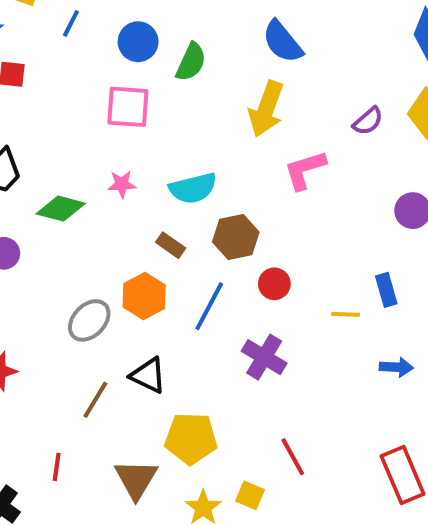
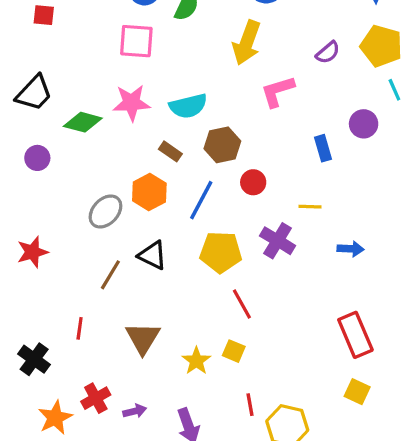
pink star: (122, 184) -> (131, 103), size x1.6
blue rectangle: (386, 290) -> (323, 148), moved
purple cross: (264, 357) -> (278, 241), moved
yellow pentagon: (191, 438) -> (221, 252), moved
red line: (293, 457) -> (242, 304), moved

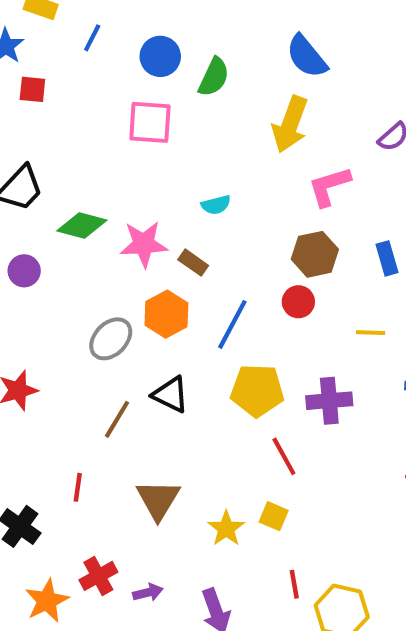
pink star: (131, 103) -> (144, 244), moved
cyan semicircle: (188, 106) -> (216, 205), size x0.6
brown hexagon: (222, 145) -> (315, 254), moved
purple cross: (278, 241) -> (329, 401), moved, turned -36

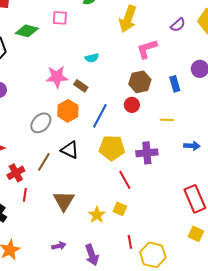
pink square: (150, 122) -> (60, 18), size x0.7
green diamond: (82, 225) -> (27, 31), moved
red cross: (98, 576) -> (16, 173), moved

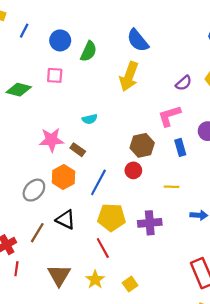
pink L-shape: (147, 49) -> (169, 116), moved
red line: (125, 180) -> (103, 248), moved
yellow square: (120, 209) -> (130, 284), moved, turned 32
yellow star: (97, 215) -> (95, 280), moved

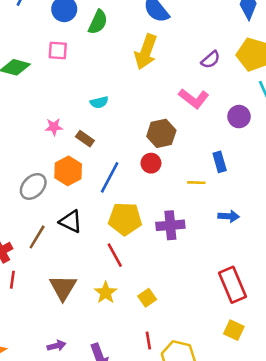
pink L-shape: (169, 116) -> (194, 98), turned -125
pink star: (51, 140) -> (54, 127), size x0.6
blue rectangle: (180, 147) -> (220, 162), moved

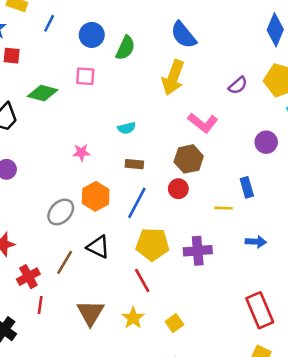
pink L-shape: (194, 98) -> (203, 123), moved
brown rectangle: (85, 139) -> (134, 164), moved, turned -30

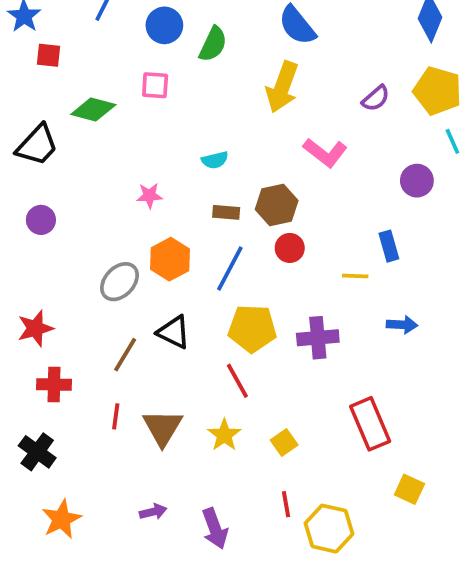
brown hexagon: (189, 159) -> (277, 205), moved
red cross: (28, 277) -> (54, 385), moved, turned 30
red line: (40, 305) -> (116, 416), moved
red rectangle: (260, 310) -> (370, 424), moved

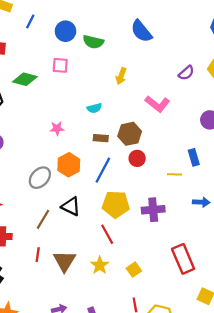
green semicircle: (213, 44) -> (93, 42), turned 78
yellow arrow: (282, 87) -> (121, 76), moved, size x0.6

